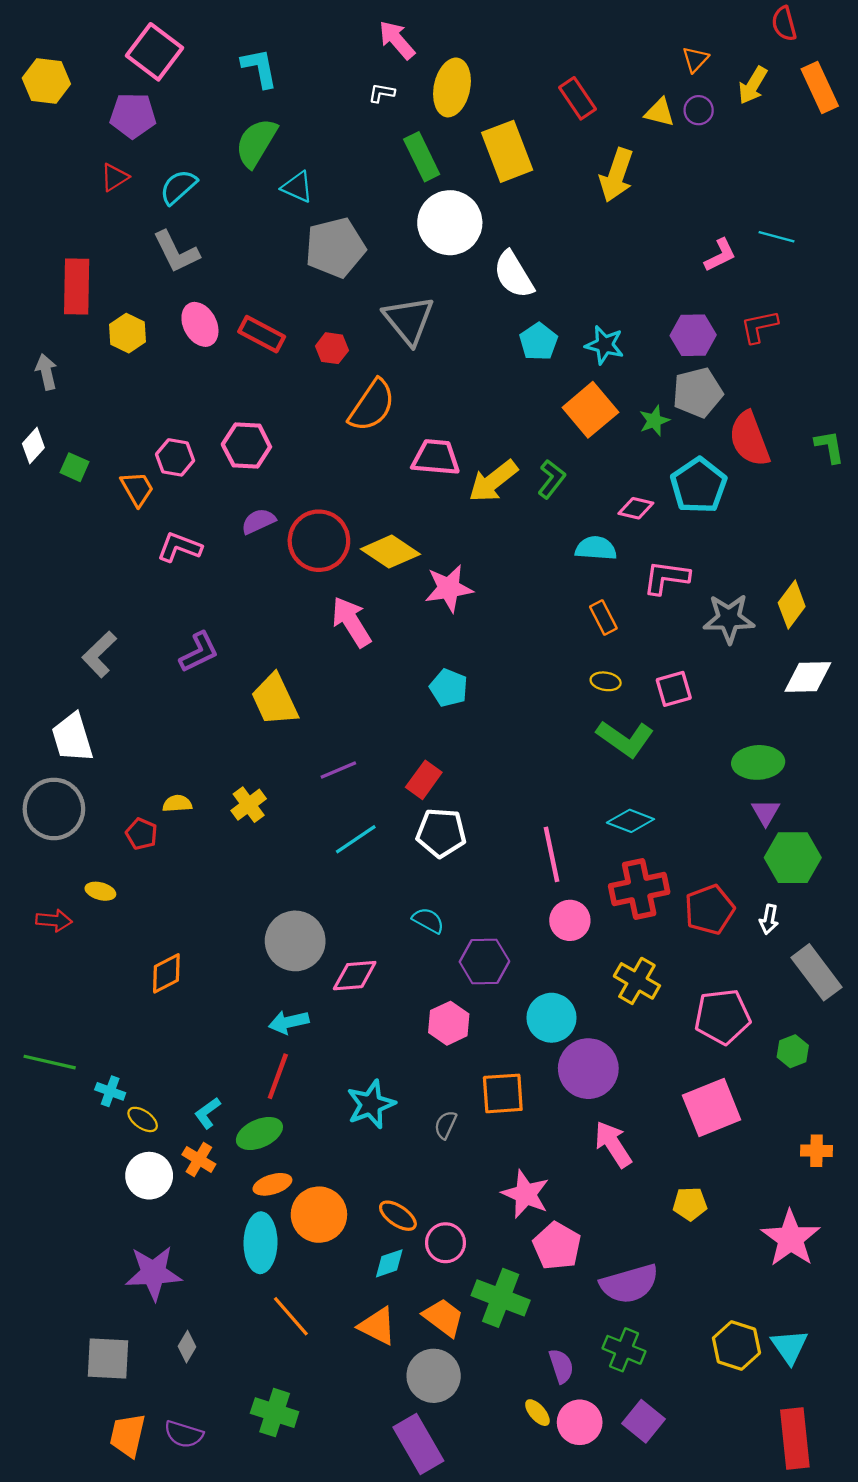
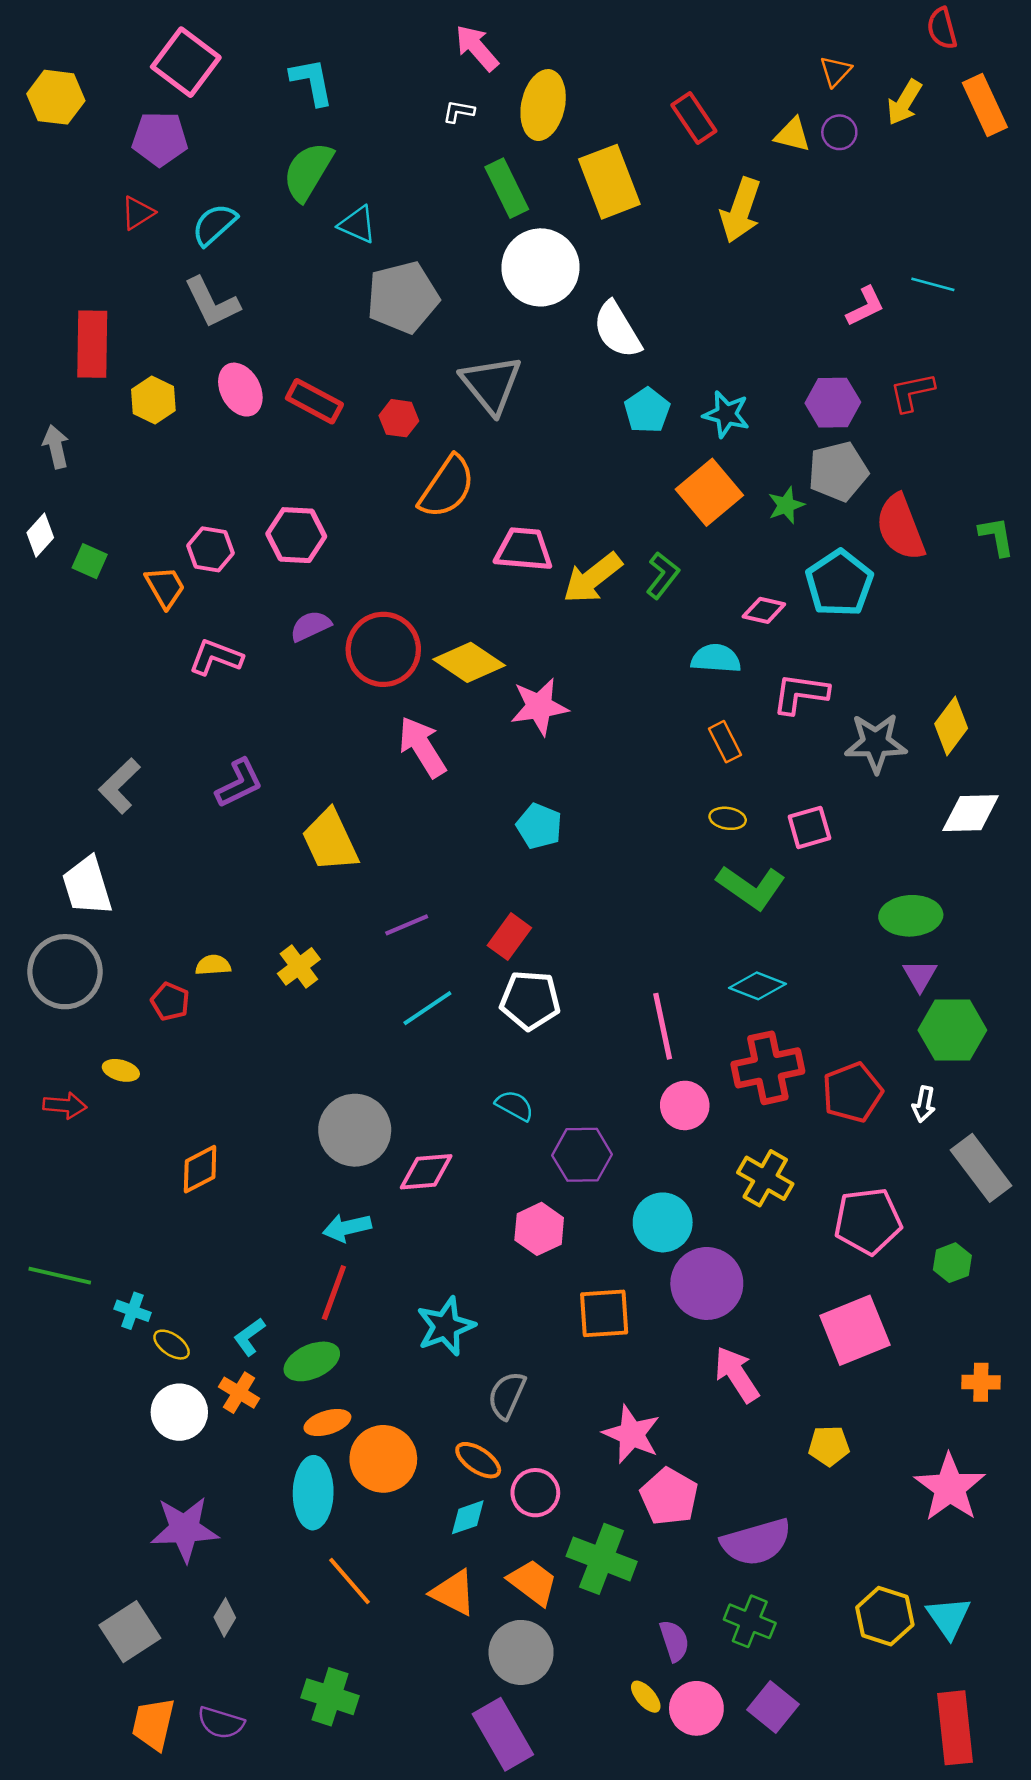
gray semicircle: (445, 1125) -> (507, 1395), moved, size x1.4
gray square: (108, 1358) -> (130, 1632), turned -36

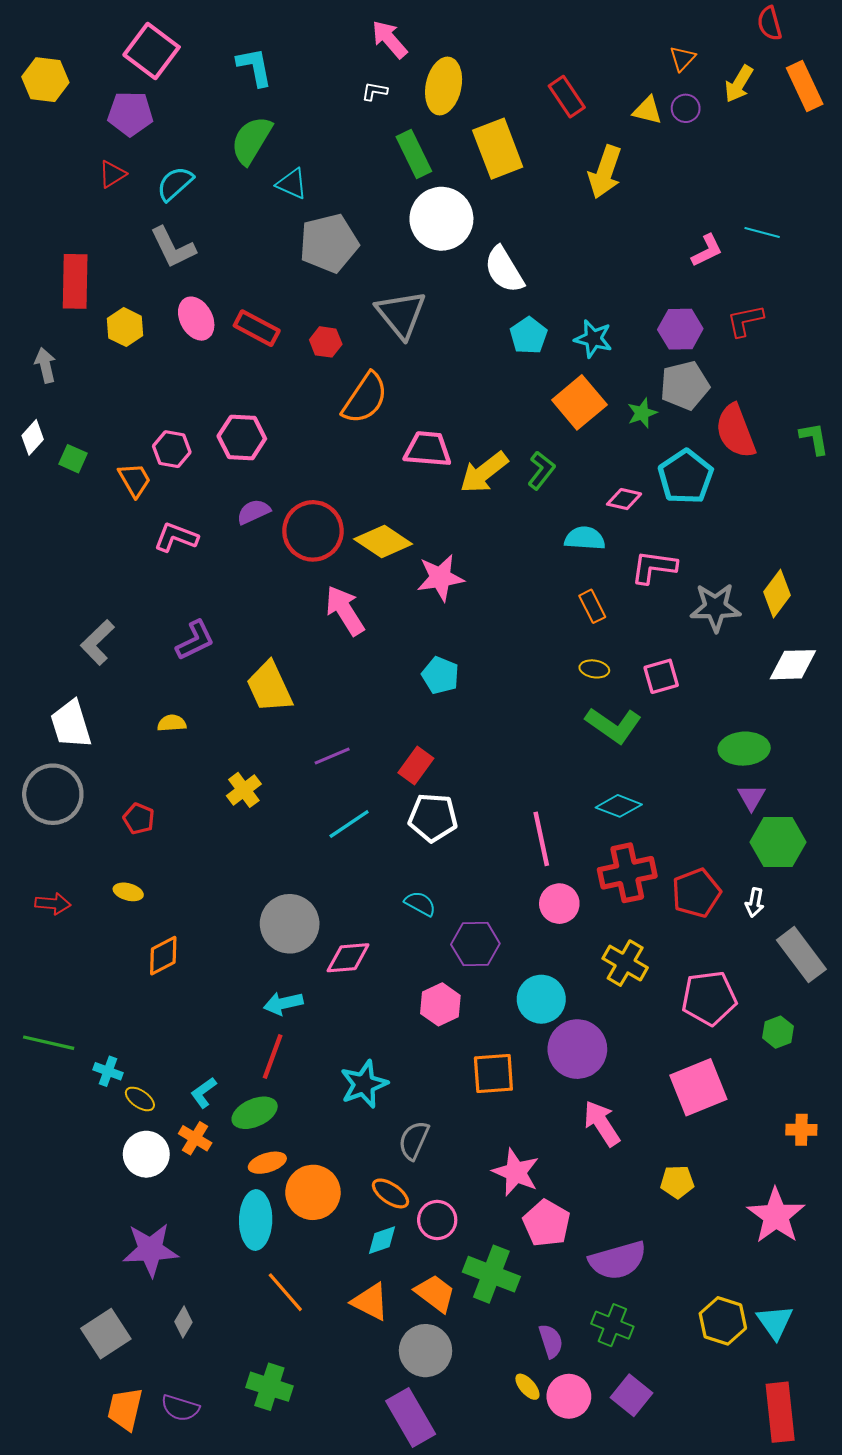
yellow semicircle: (213, 965) -> (172, 723), moved
yellow ellipse: (121, 1070) -> (128, 892), moved

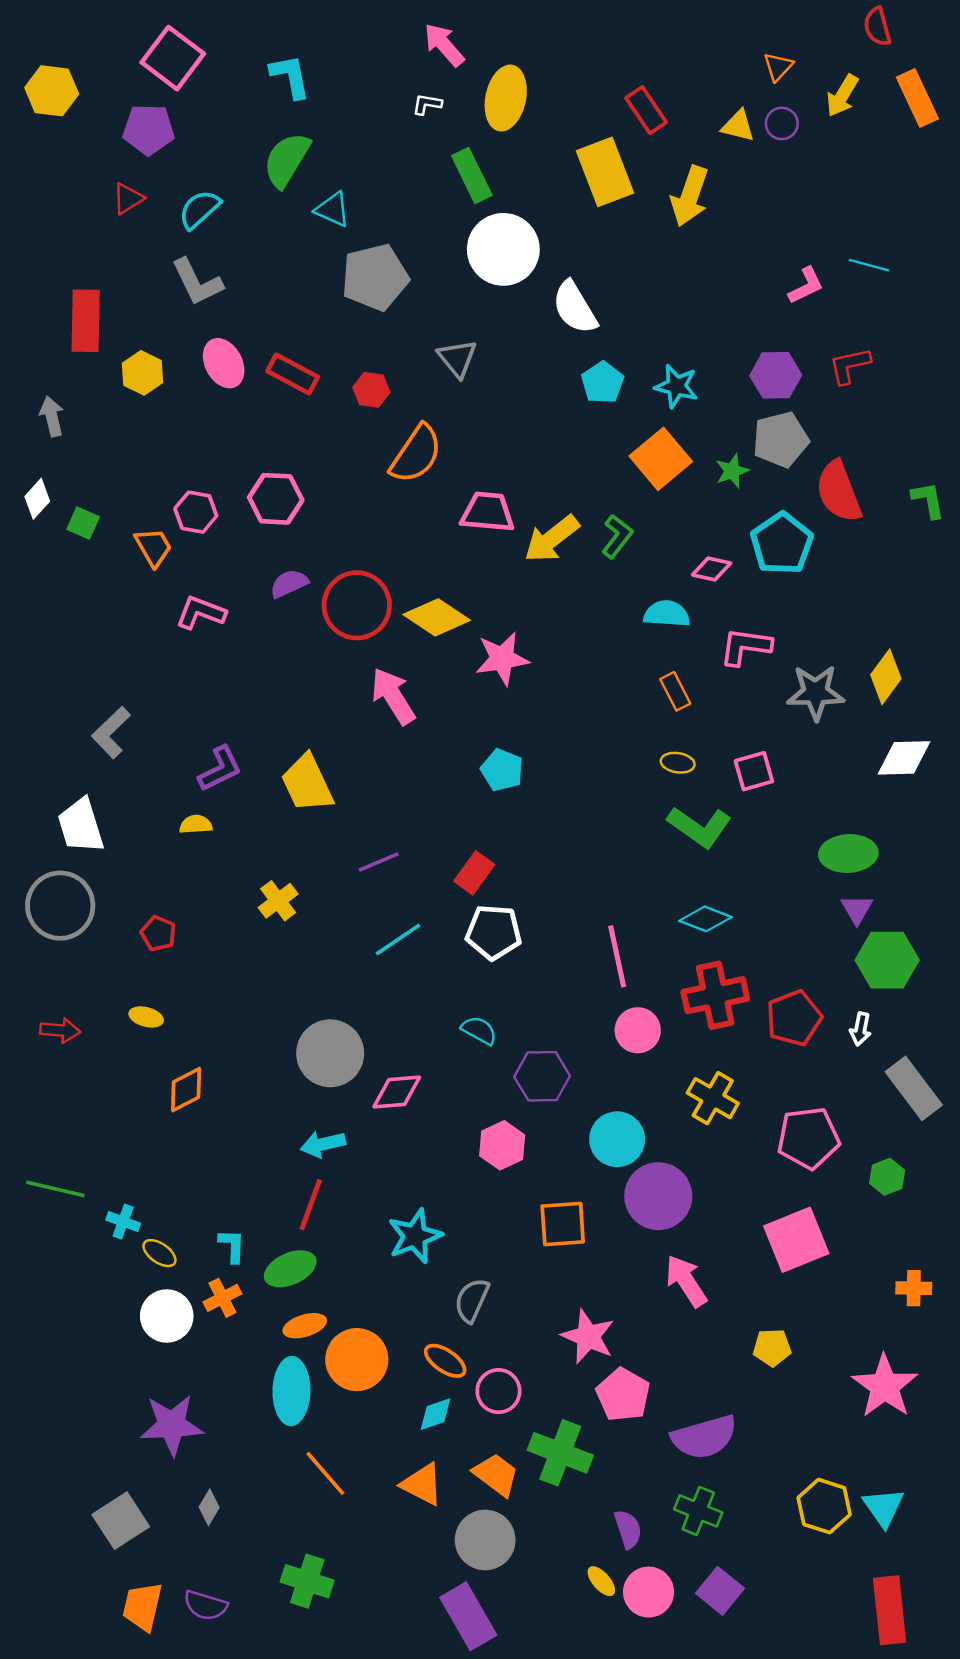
yellow rectangle: (498, 149) -> (605, 172), moved
gray triangle: (401, 314) -> (457, 358), size x0.7
purple L-shape: (195, 640) -> (220, 769), moved
cyan L-shape: (204, 1093) -> (232, 1246), turned 128
orange cross: (195, 1138) -> (222, 1298), turned 32

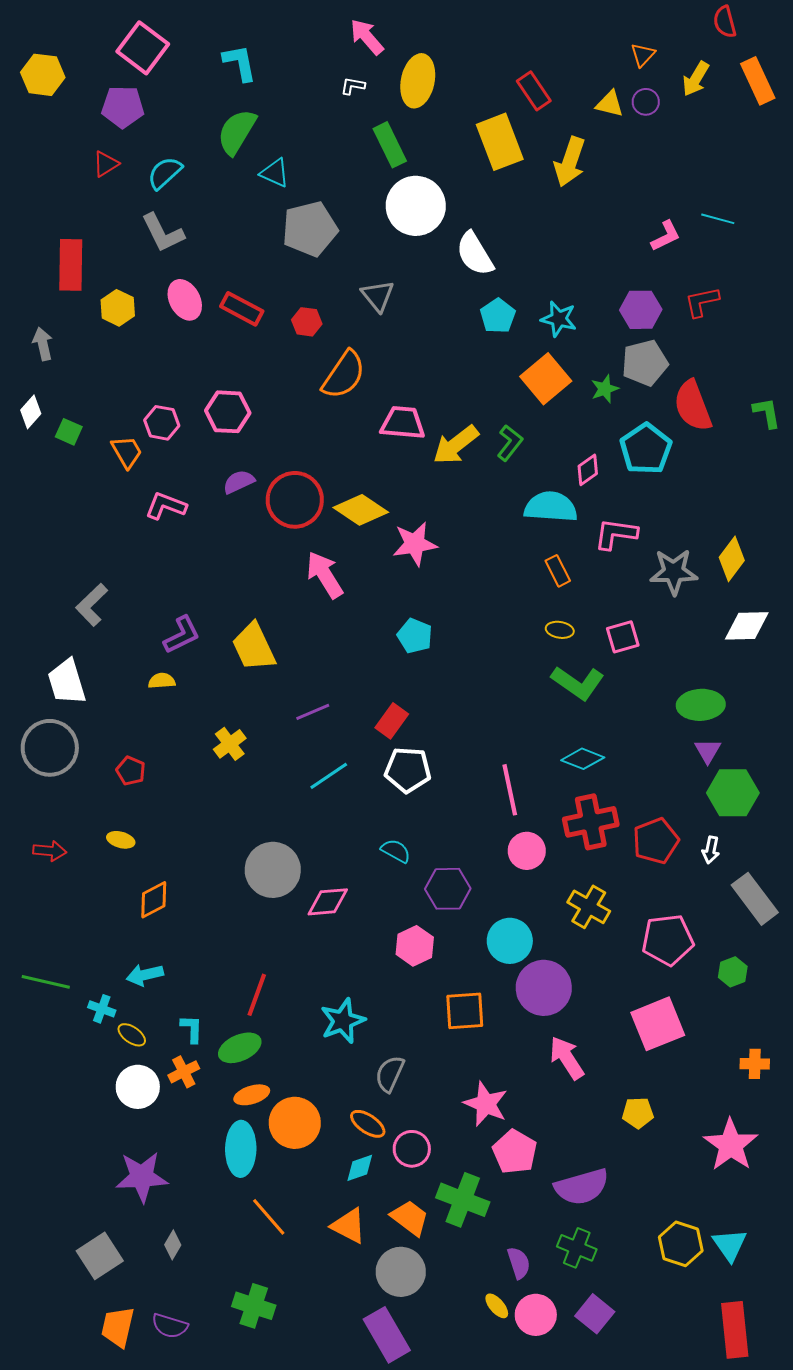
pink diamond: (712, 569) -> (588, 470), turned -48
cyan semicircle: (667, 614) -> (551, 507), size x1.4
cyan arrow: (323, 1144) -> (145, 975), moved

